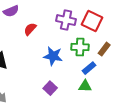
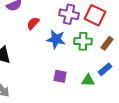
blue star: (53, 56) -> (56, 39), moved
blue rectangle: (89, 68) -> (105, 69), moved
purple square: (50, 88) -> (60, 76), moved, turned -32

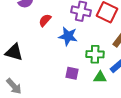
green cross: (83, 41) -> (95, 54), moved

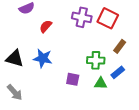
blue star: (68, 36) -> (43, 58), moved

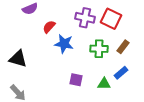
blue star: (43, 58) -> (64, 44), moved
green cross: (96, 60) -> (99, 49), moved

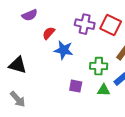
green cross: (99, 49) -> (99, 66), moved

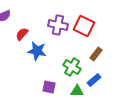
green cross: (99, 66) -> (72, 67), turned 30

